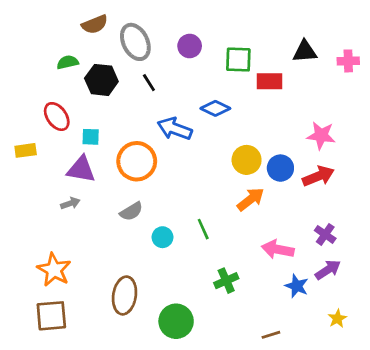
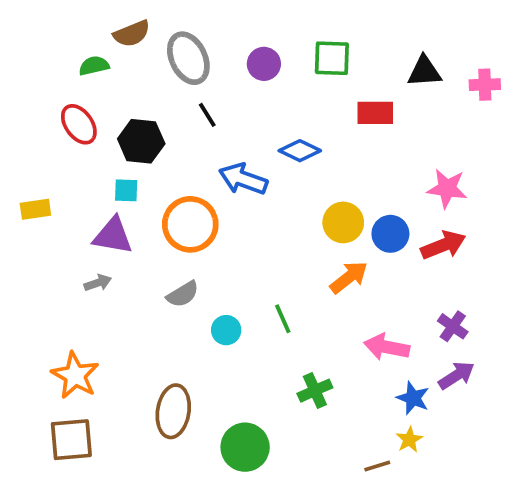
green square: (238, 60) -> (332, 58), moved
green semicircle: (68, 62) -> (94, 66), moved
black hexagon: (101, 80) -> (141, 141), moved
red ellipse: (57, 117) -> (79, 124), moved
yellow star: (337, 319) -> (409, 440), moved

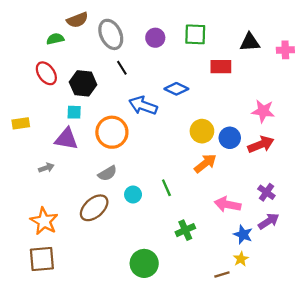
gray arrow: (98, 283) -> (46, 168), moved
brown ellipse: (173, 411) -> (94, 208), moved, turned 40

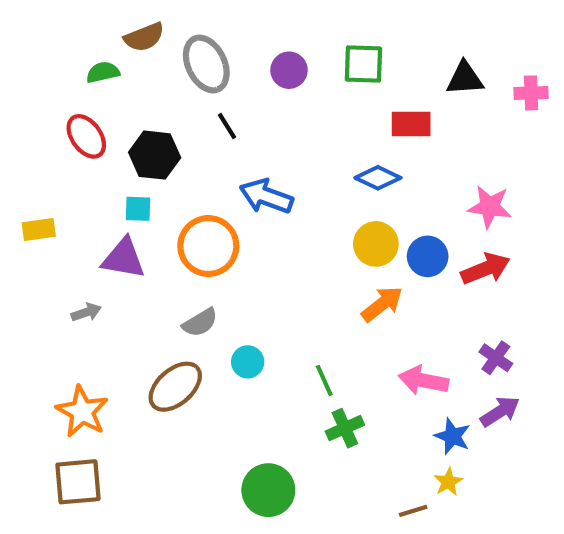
blue diamond: (176, 89) -> (378, 178), moved
green line: (166, 188) -> (324, 380), moved

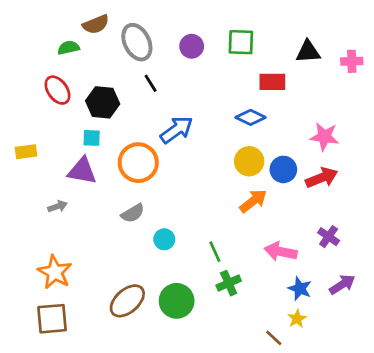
blue arrow: (266, 196) -> (177, 130), turned 124
brown ellipse: (175, 387) -> (127, 301), moved
purple arrow: (500, 412) -> (342, 284), moved
green circle: (268, 490) -> (177, 301), moved
brown line: (413, 511) -> (274, 338), turned 60

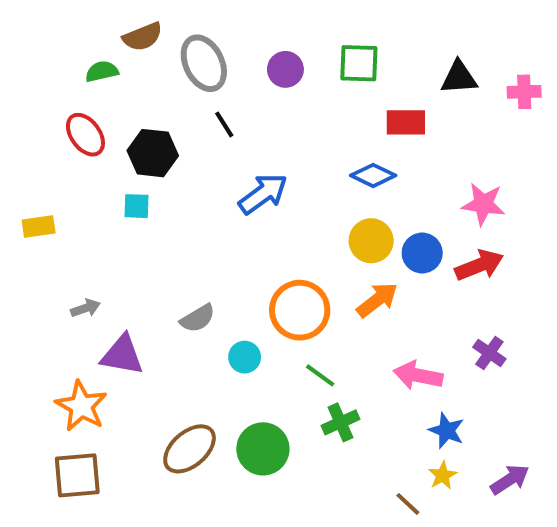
orange circle: (138, 163) -> (300, 310), moved
purple triangle: (82, 171) -> (122, 355), moved
green line: (215, 252) -> (320, 375), turned -30
purple arrow: (342, 284) -> (510, 480), moved

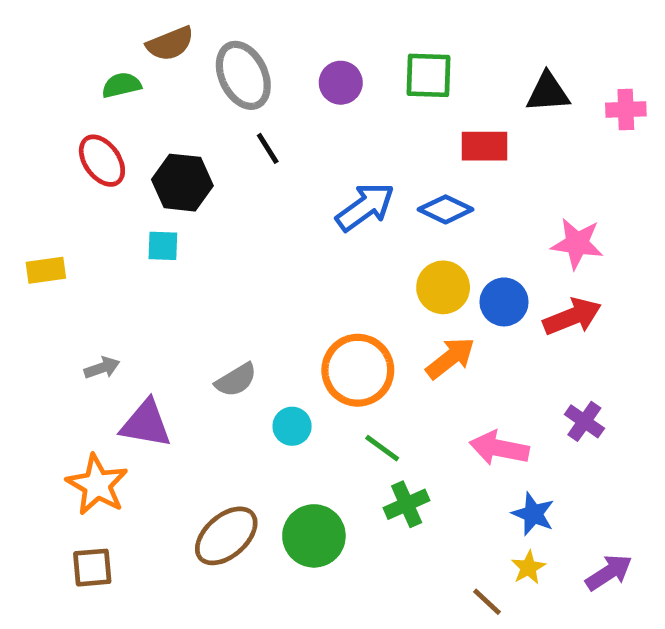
blue arrow: (263, 194) -> (365, 207), moved
brown square: (77, 475) -> (92, 568), size x0.7

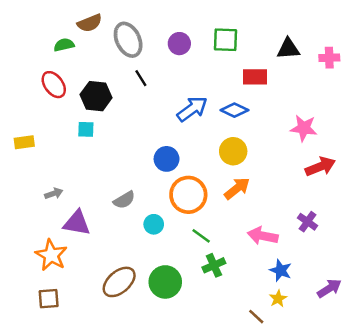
blue circle: (504, 302) -> (167, 159), moved
red arrow: (572, 317) -> (320, 167), moved
purple arrow: (609, 572) -> (329, 288), moved

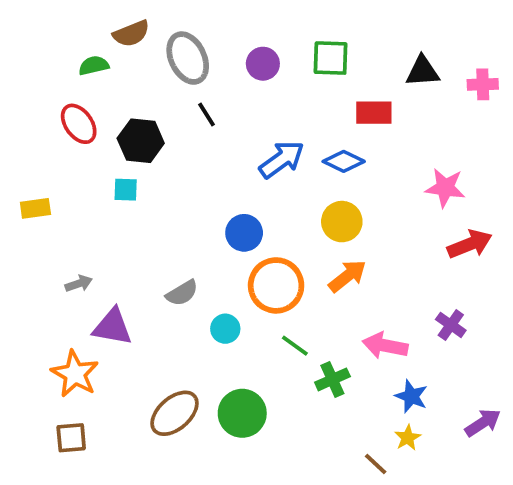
green cross: (214, 265) -> (332, 379), moved

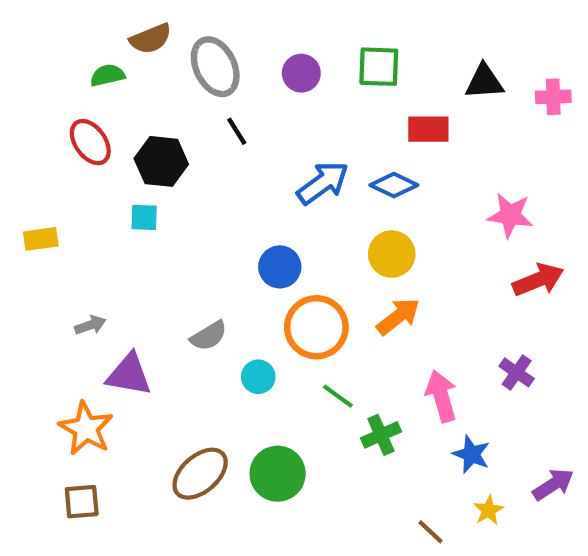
pink arrow: (385, 346) -> (441, 396), turned 63
yellow star: (408, 438) -> (489, 510), moved

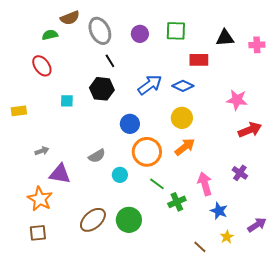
black hexagon: (161, 161) -> (102, 89), moved

